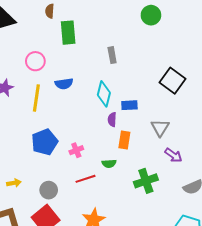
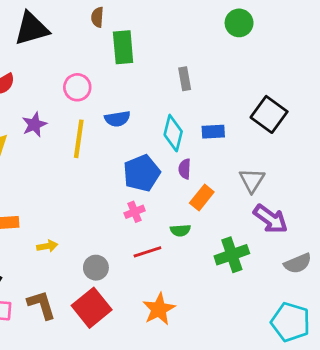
blue rectangle: (129, 105) -> (213, 132), moved
orange rectangle: (124, 140) -> (202, 197), turned 30
blue pentagon: (45, 142) -> (142, 173), moved
purple arrow: (173, 155) -> (271, 219), size x1.4
yellow arrow: (14, 183) -> (47, 246), moved

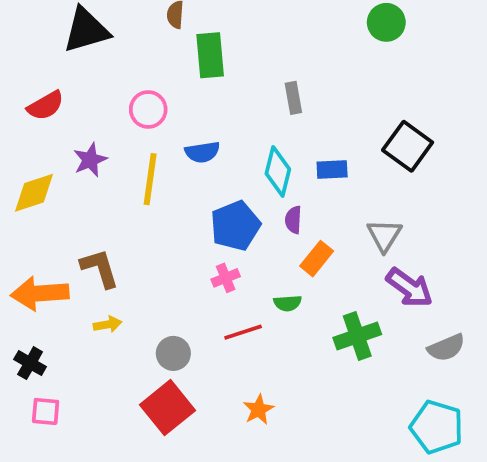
green circle: (239, 23) -> (386, 22), moved
brown L-shape: (42, 305) -> (100, 268), moved
orange star: (159, 309) -> (259, 410), size x0.7

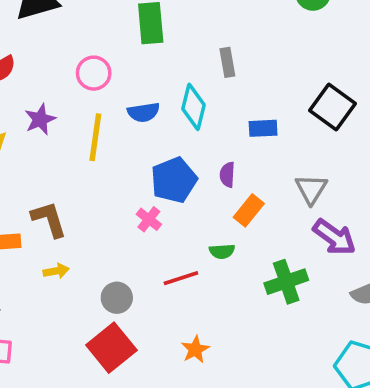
cyan diamond: (278, 171) -> (193, 107), moved
pink cross: (226, 278) -> (149, 219), moved, turned -30

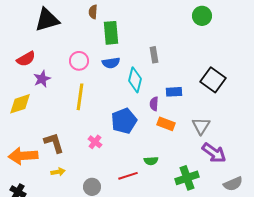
blue semicircle: (144, 112) -> (111, 63), moved
purple star: (40, 119) -> (42, 79), moved
purple semicircle: (227, 175) -> (154, 104), moved
orange rectangle: (249, 210) -> (166, 124), moved, turned 72
pink cross: (149, 219) -> (95, 142), moved

